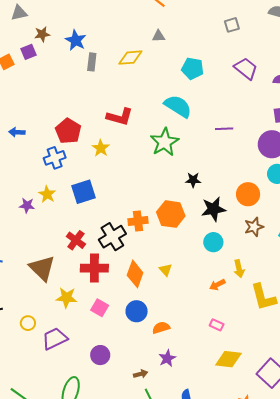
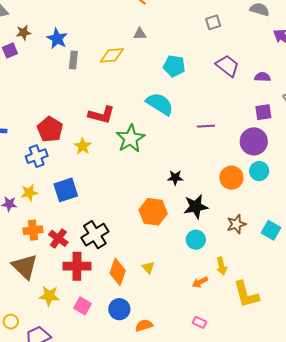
green star: (165, 142) -> (131, 138), moved
yellow star: (47, 194) -> (29, 193), turned 30
orange circle: (248, 194) -> (231, 178), moved
orange cross: (138, 221) -> (33, 230), moved

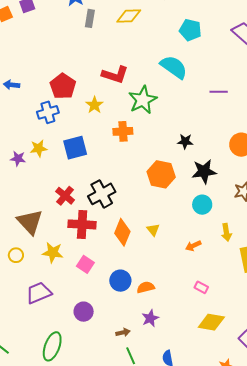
orange cross: (33, 230) -> (123, 131), moved
orange arrow: (200, 282) -> (193, 246), moved
blue circle: (119, 309) -> (120, 281), moved
yellow circle: (11, 322) -> (16, 255), moved

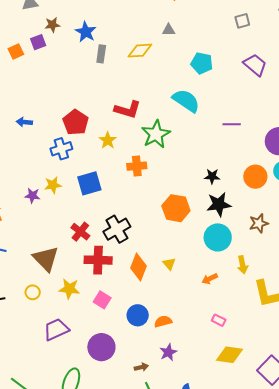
black star: (185, 141) -> (212, 176), moved
cyan circle: (202, 205) -> (218, 237), size x1.4
purple circle: (84, 312) -> (101, 347), size x1.4

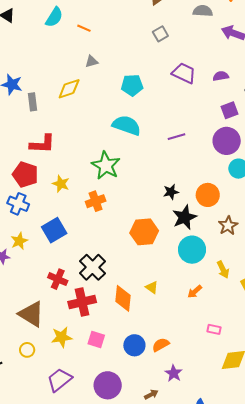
red L-shape: (128, 110) -> (42, 144), moved
blue cross: (61, 149) -> (18, 204), turned -35
orange circle: (255, 177) -> (208, 195), moved

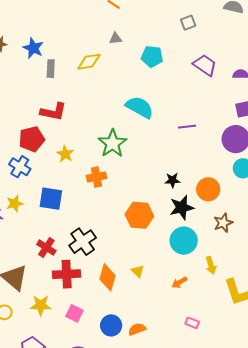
cyan pentagon: (132, 85) -> (152, 57), moved
red pentagon: (25, 175) -> (32, 139), turned 30
blue square: (54, 230) -> (51, 199), turned 30

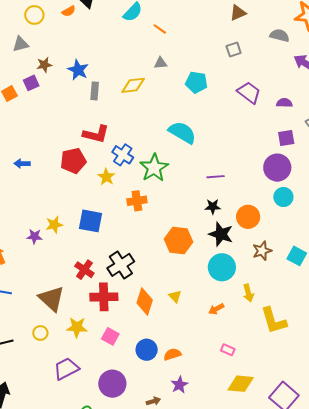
purple line: (187, 127) -> (216, 177), moved
blue cross: (20, 167) -> (123, 155), moved
black star: (182, 208) -> (221, 234), turned 30

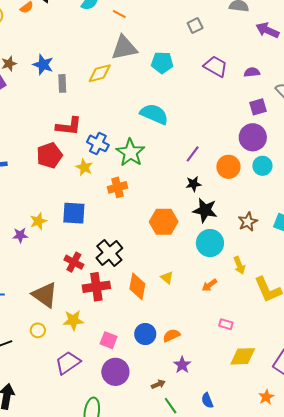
gray triangle: (161, 63) -> (124, 48), size x2.0
purple line: (216, 177) -> (193, 154), turned -42
orange circle: (248, 217) -> (228, 167), moved
pink square: (110, 336) -> (109, 340), moved

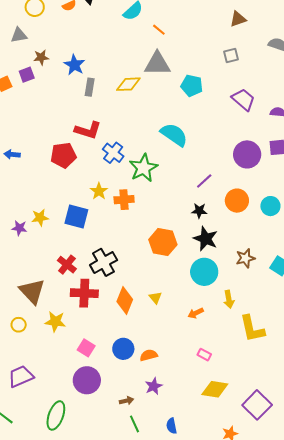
purple circle: (253, 137) -> (247, 154), moved
yellow star: (84, 167) -> (99, 191), moved
purple trapezoid: (68, 363) -> (21, 376), moved

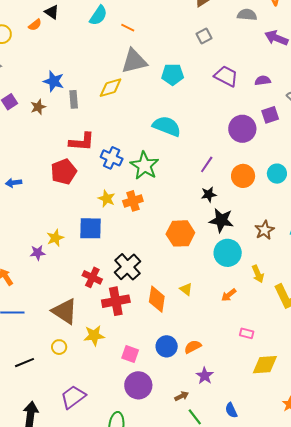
brown star: (41, 57) -> (38, 107), moved

